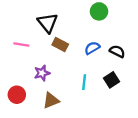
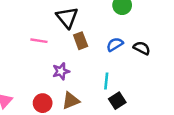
brown rectangle: (60, 45) -> (81, 41), turned 42
black square: (112, 80) -> (117, 101), moved
red circle: (17, 95) -> (43, 103), moved

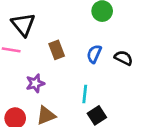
black triangle: (67, 17) -> (23, 24), moved
blue semicircle: (115, 44) -> (94, 54), turned -35

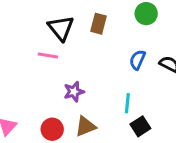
brown rectangle: (57, 50) -> (98, 24), moved, turned 36

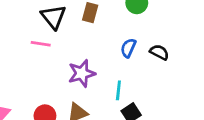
purple star: (74, 92) -> (82, 73), moved, size x1.4

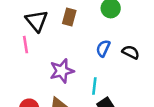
pink line: (41, 44) -> (25, 45), turned 72

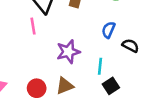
black semicircle: (131, 52) -> (130, 46), moved

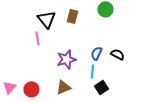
blue semicircle: (109, 30) -> (96, 53), moved
red circle: (37, 88) -> (32, 89), moved

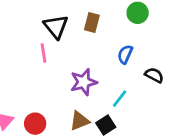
blue semicircle: (96, 53) -> (125, 54), moved
cyan line: (92, 71) -> (120, 99), turned 32
black square: (102, 87) -> (106, 125), moved

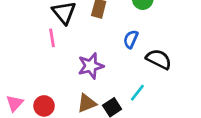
black semicircle: (154, 75) -> (159, 59), size x1.4
cyan line: (120, 99) -> (137, 93), moved

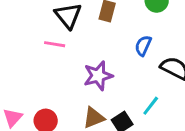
pink line: (52, 38) -> (55, 44), turned -72

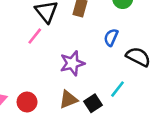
pink line: (55, 44) -> (35, 36), turned -60

